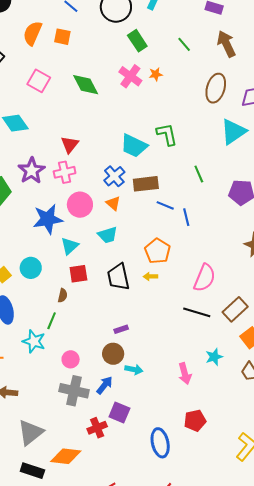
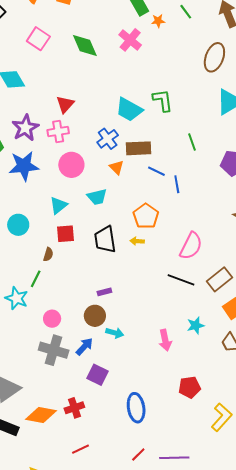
orange star: (156, 74) -> (158, 21), moved
orange triangle: (113, 203) -> (117, 167), moved
blue star: (48, 219) -> (24, 166), moved
red pentagon: (195, 421) -> (190, 387), moved
red cross: (97, 428) -> (74, 408), moved

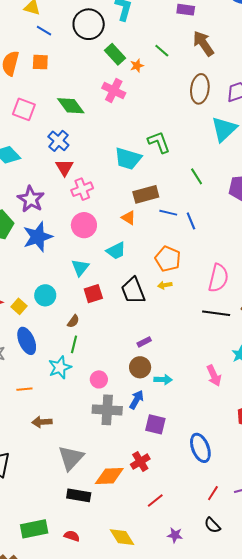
pink cross: (58, 132) -> (82, 189), moved
blue cross: (108, 139) -> (58, 141), moved
brown semicircle: (48, 254) -> (73, 321), moved, turned 32
cyan star: (17, 298) -> (60, 367), turned -30

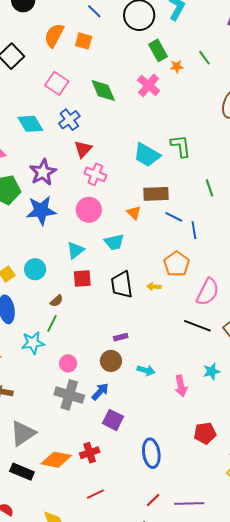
blue cross: (58, 141) -> (69, 120), moved
pink cross: (82, 189) -> (95, 174), turned 30
orange pentagon: (168, 259) -> (177, 264), moved
cyan arrow: (163, 380) -> (146, 370), moved

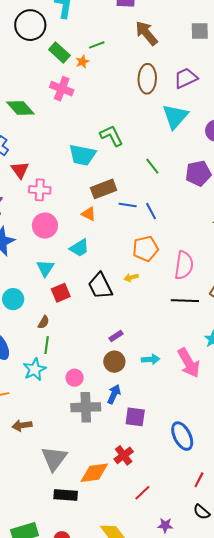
green line: (204, 58) -> (97, 45), moved, turned -56
orange pentagon: (177, 264) -> (145, 249), turned -30
pink arrow: (181, 386) -> (189, 363), size x1.4

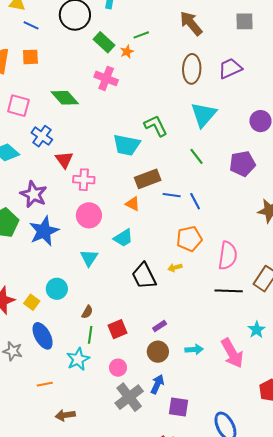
cyan triangle: (175, 117) -> (204, 115), moved
red square: (61, 293) -> (118, 329), moved
gray cross: (86, 407) -> (129, 397), turned -36

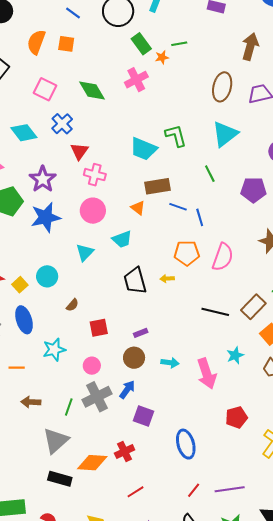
brown arrow: (191, 23) -> (250, 47), moved, turned 44
pink cross: (106, 78) -> (136, 80), turned 30
pink semicircle: (228, 256) -> (223, 257), moved
green line: (90, 335) -> (69, 407), moved

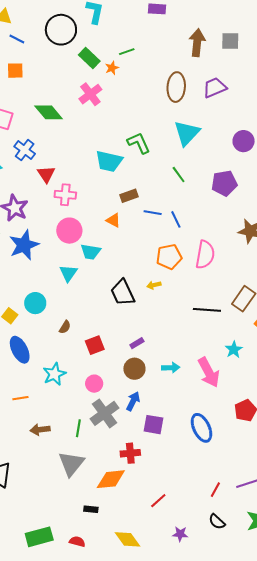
brown rectangle: (158, 186) -> (129, 196), size x0.7
cyan trapezoid: (122, 239) -> (91, 252), moved, turned 40
blue ellipse: (186, 444) -> (201, 428), moved
red cross: (125, 451) -> (130, 453), moved, turned 30
black rectangle: (60, 479) -> (91, 509), moved, size x0.6

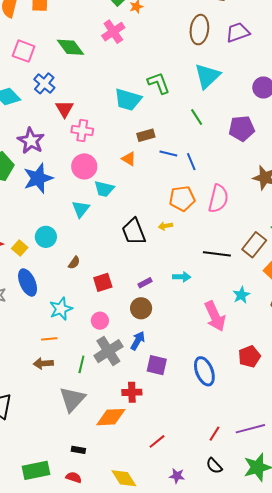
cyan arrow: (171, 368) -> (182, 277), moved
orange line: (20, 398) -> (49, 339), moved
black rectangle: (91, 509) -> (78, 450), moved

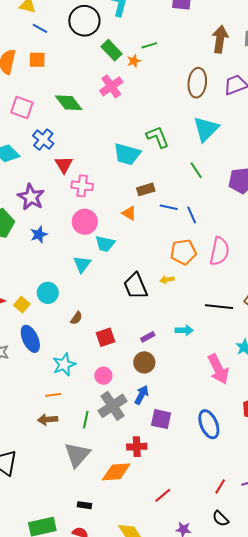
blue star: (38, 178) -> (39, 234), size x0.6

